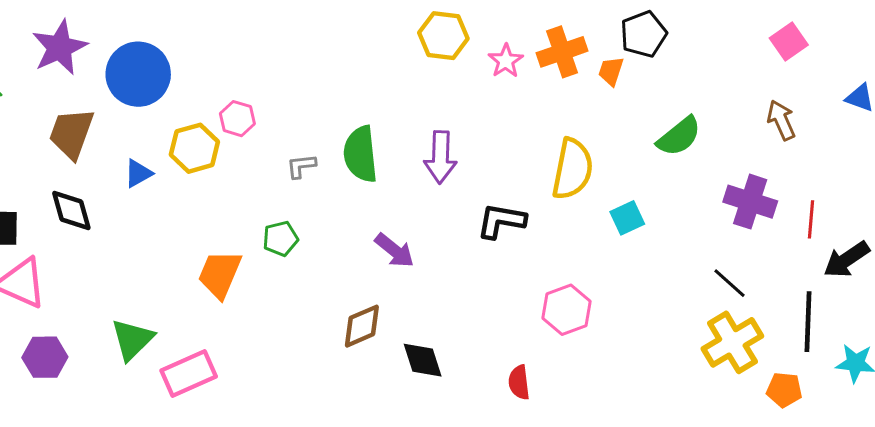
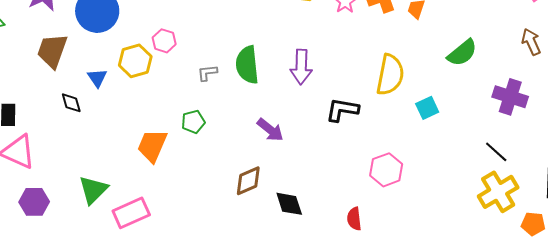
blue triangle: (138, 173) -> (97, 78), turned -35
black diamond: (71, 210) -> (71, 103), moved, size x0.7

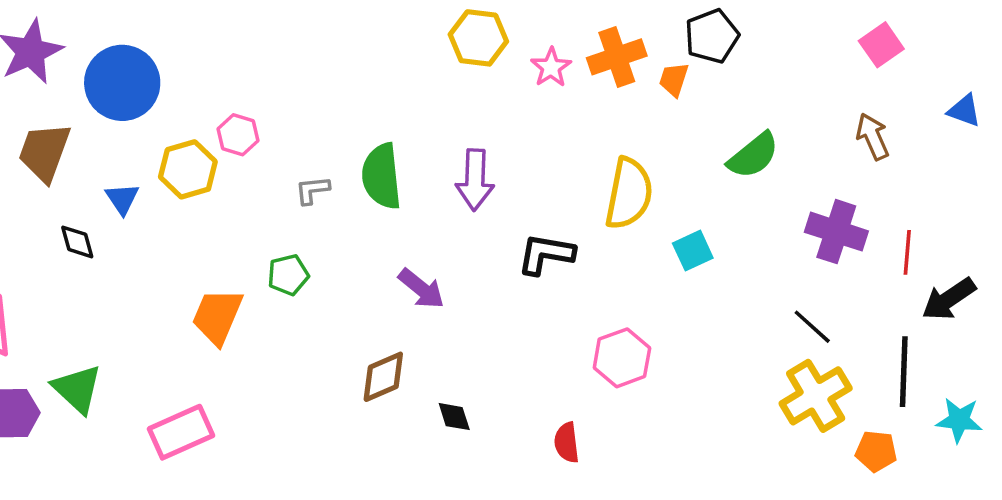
green triangle: (93, 190) -> (77, 389), moved, turned -32
black diamond: (289, 204) -> (454, 417), size x0.7

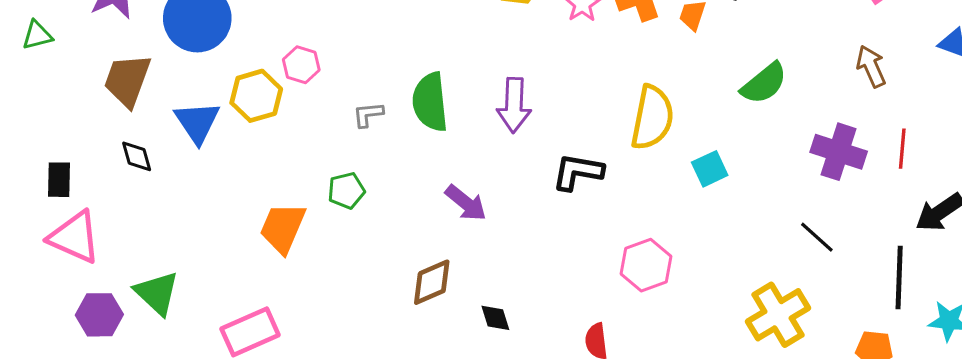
blue triangle: (122, 199) -> (197, 122), size x1.5
black diamond: (77, 242) -> (137, 156), moved
red line: (907, 252) -> (902, 149), moved
yellow cross: (816, 396) -> (778, 315), moved

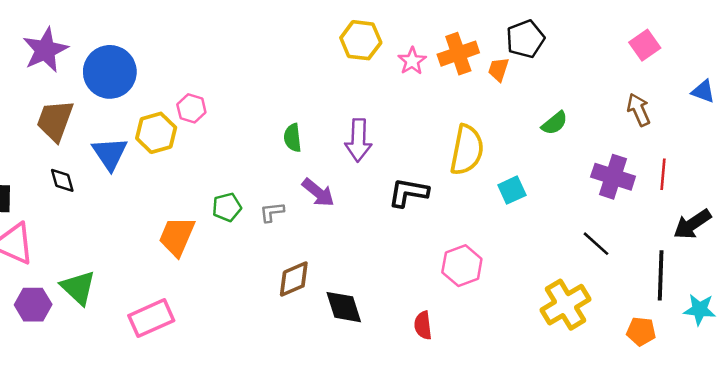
green semicircle: (764, 83) -> (555, 123), size x0.7
green semicircle: (430, 102) -> (293, 138), size x0.6
gray L-shape: (368, 114) -> (272, 212), moved
purple arrow: (466, 203) -> (318, 193), moved
black diamond: (495, 318) -> (344, 307), size x1.6

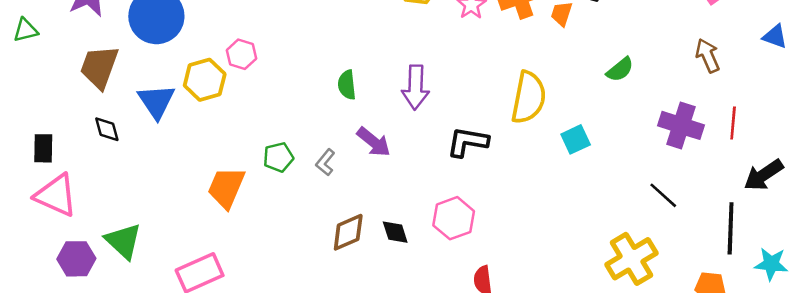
gray L-shape: (272, 212) -> (325, 162), turned -45
pink hexagon: (462, 266) -> (454, 218), moved
black diamond: (344, 307) -> (395, 232), moved, size x0.7

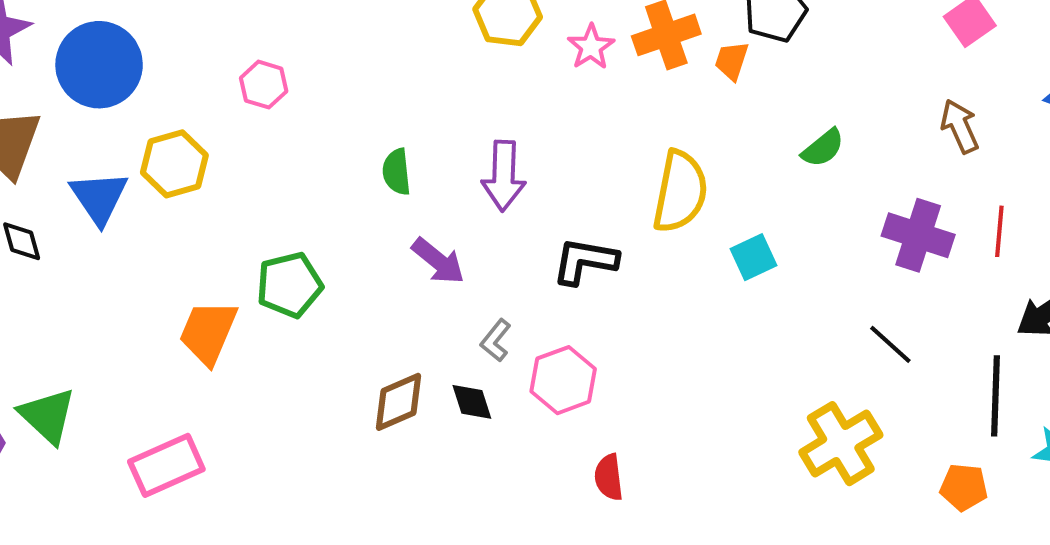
pink hexagon: (241, 54) -> (264, 85), moved
green pentagon: (278, 157) -> (289, 285), size x1.4
gray L-shape: (325, 162) -> (496, 340), moved

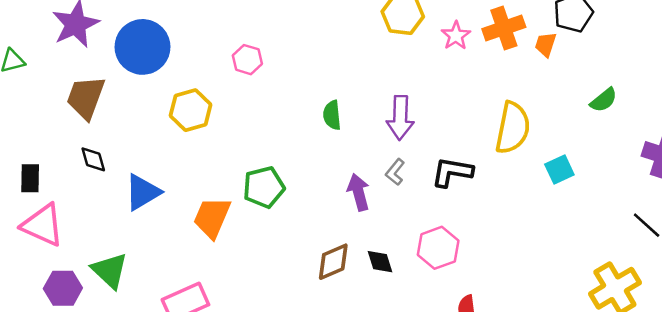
blue triangle: (99, 198) -> (143, 192), moved, turned 33
purple arrow: (438, 261) -> (359, 192), moved, turned -144
gray L-shape: (496, 340) -> (395, 172), moved

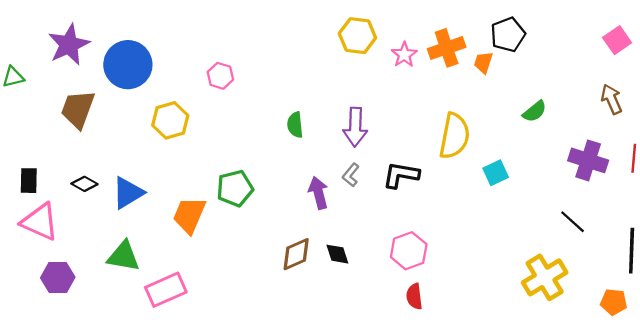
black diamond: (93, 159) -> (84, 184), moved, turned -45
pink hexagon: (438, 248) -> (409, 251), moved
green triangle: (110, 271) -> (123, 256), moved, turned -33

